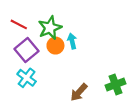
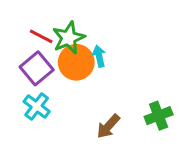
red line: (19, 24) -> (41, 36), moved
orange circle: (55, 46) -> (76, 62), size x1.5

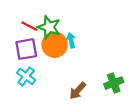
green star: (69, 38) -> (49, 27), turned -30
purple square: (37, 68) -> (26, 49), turned 30

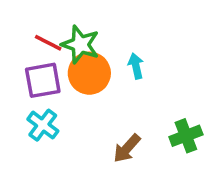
cyan arrow: (71, 40) -> (136, 66), moved

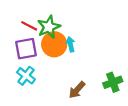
green star: (80, 45) -> (49, 27), turned 30
cyan arrow: (136, 66) -> (70, 44), moved

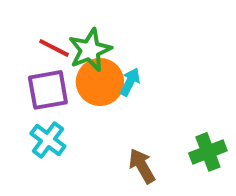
cyan arrow: (70, 44) -> (130, 82), turned 40
brown arrow: (77, 90) -> (142, 166), turned 108

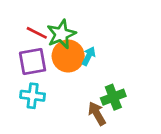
cyan cross: (48, 140) -> (33, 96), turned -30
green cross: (208, 152) -> (113, 97), moved

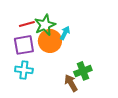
red line: (37, 33) -> (27, 24), turned -42
cyan arrow: (89, 56) -> (65, 33), moved

